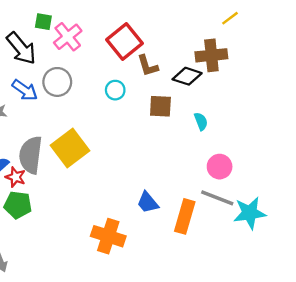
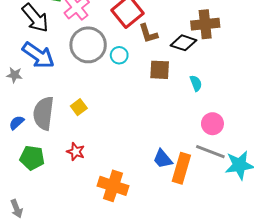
gray circle: (57, 82) -> (88, 45), moved, size x1.4
blue arrow: (25, 90) -> (38, 55), size x1.4
yellow square: (70, 148) -> (79, 107), size x0.5
red star: (16, 177) -> (76, 152), moved
blue trapezoid: (148, 203) -> (163, 159), moved

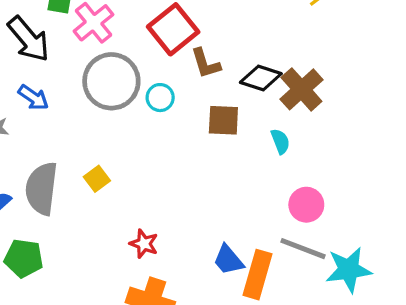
brown cross: (205, 24) -> (301, 89), moved, turned -36
blue arrow: (38, 55) -> (33, 98), size x0.6
red star: (76, 152) -> (144, 244), moved

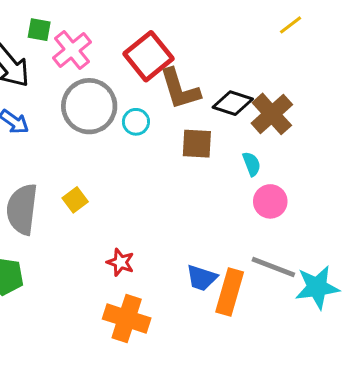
brown L-shape: (206, 63) -> (180, 89), size x1.4
pink circle: (306, 205) -> (270, 201), moved
blue trapezoid: (228, 260) -> (202, 278), turned -32

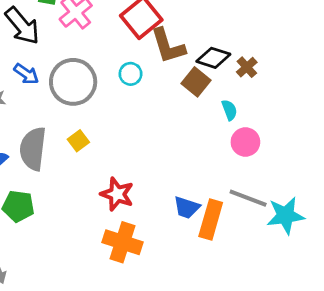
gray circle: (89, 106) -> (73, 82), moved
brown cross: (272, 114) -> (247, 67), size x0.6
brown square: (197, 144) -> (196, 82), moved, turned 36
red star: (120, 262) -> (117, 194), size x1.4

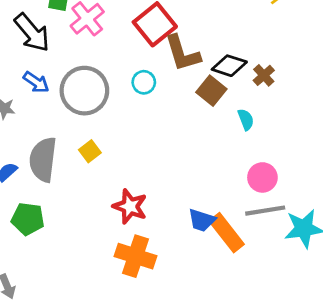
pink circle: (245, 142) -> (262, 177), moved
gray line: (248, 198) -> (265, 211), turned -30
orange rectangle: (211, 220) -> (227, 233), turned -54

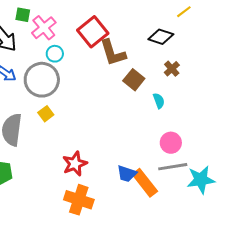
black diamond: (229, 66) -> (161, 37), moved
cyan circle: (144, 82) -> (55, 54), moved
yellow square: (90, 151) -> (46, 114), moved
red star: (130, 206) -> (75, 164), turned 30

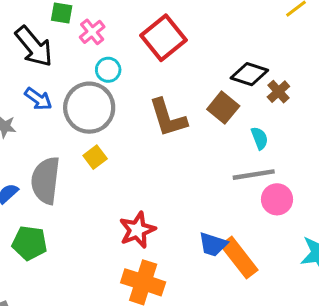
pink cross: (44, 28) -> (92, 32), size x0.7
black diamond: (161, 37) -> (249, 74), moved
brown L-shape: (113, 53) -> (168, 118), moved
gray line: (173, 167) -> (254, 175), moved

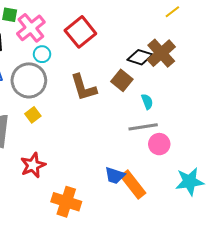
pink cross: (92, 32) -> (31, 28), size x1.6
brown cross: (278, 92) -> (161, 53), moved, size x1.8
red star: (137, 230) -> (33, 165), moved

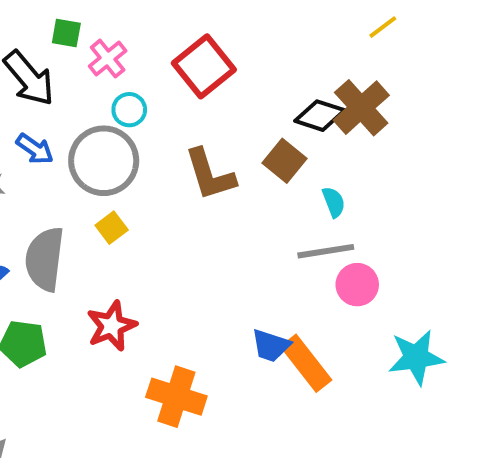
pink cross: (31, 28) -> (108, 59), size x0.7

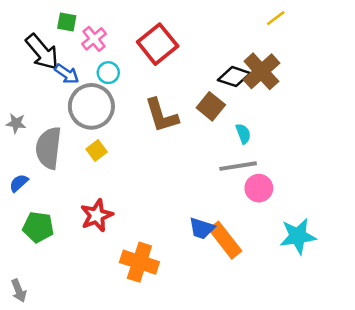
blue arrow: (35, 149) -> (67, 74), moved
gray semicircle: (45, 259) -> (49, 148), moved

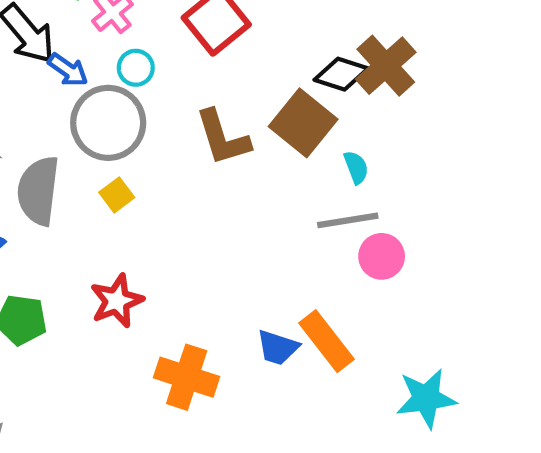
brown square: (211, 106) -> (303, 123), size x1.4
blue trapezoid: (202, 228) -> (278, 347), moved
cyan star: (298, 236) -> (426, 398), moved

